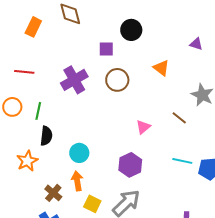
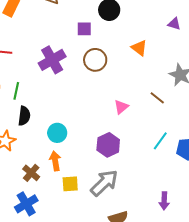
cyan line: (182, 161) -> (160, 141), turned -66
yellow square: (92, 204) -> (70, 184), turned -30

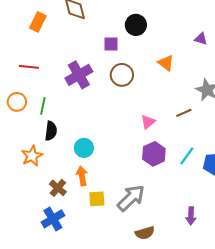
brown line: (157, 98) -> (184, 113), turned -63
purple hexagon: (108, 145) -> (154, 154), moved

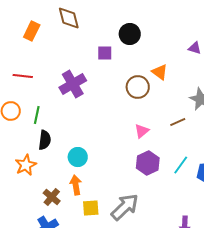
brown circle: (122, 75) -> (138, 87), moved

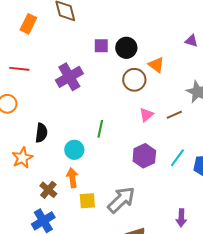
black circle: (130, 34) -> (126, 48), moved
green line: (37, 115) -> (100, 129), moved
pink triangle: (142, 131) -> (146, 115), moved

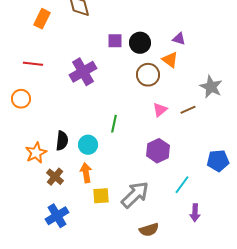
purple triangle: (191, 41) -> (179, 39), moved
black semicircle: (41, 133) -> (62, 141), moved
cyan line: (177, 158) -> (182, 185), moved
brown cross: (48, 190) -> (55, 177), moved

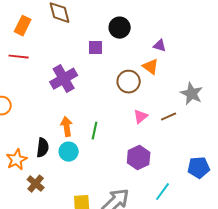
black circle: (140, 43) -> (120, 28), moved
red line: (33, 64) -> (19, 57), moved
orange arrow: (86, 173) -> (67, 127), moved

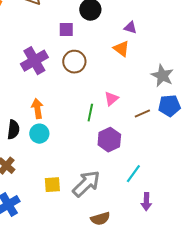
brown circle: (129, 82) -> (74, 62), moved
brown line: (169, 117) -> (142, 114), moved
green line: (95, 131) -> (90, 113), moved
blue pentagon: (199, 168) -> (169, 106), moved

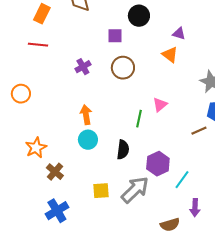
purple cross: (34, 61) -> (83, 67), size x0.6
brown line: (142, 114) -> (199, 131), moved
black semicircle: (13, 130) -> (123, 150), moved
purple hexagon: (109, 140) -> (158, 164), moved
brown semicircle: (100, 219) -> (170, 225), moved

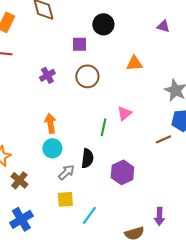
purple triangle: (179, 34) -> (163, 26), moved
orange triangle: (170, 55) -> (134, 63), turned -42
cyan line: (182, 180) -> (89, 215), moved
gray arrow: (135, 190) -> (66, 172), moved, size x0.6

